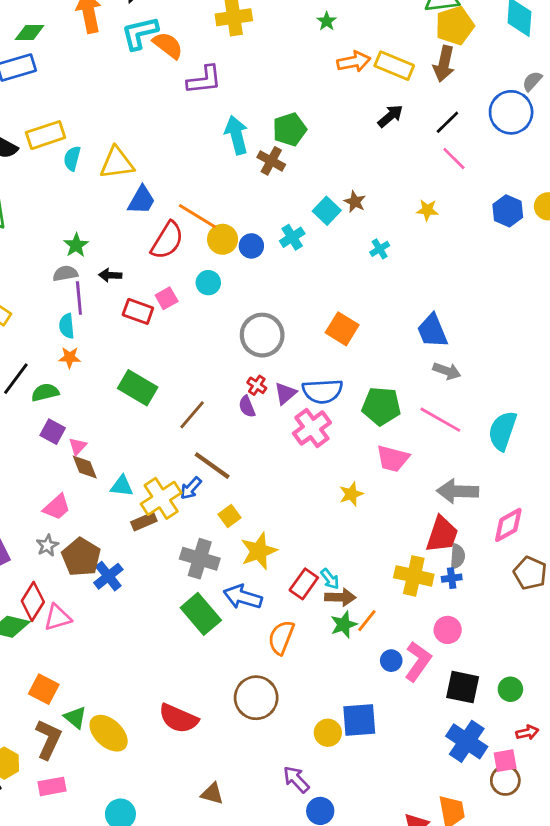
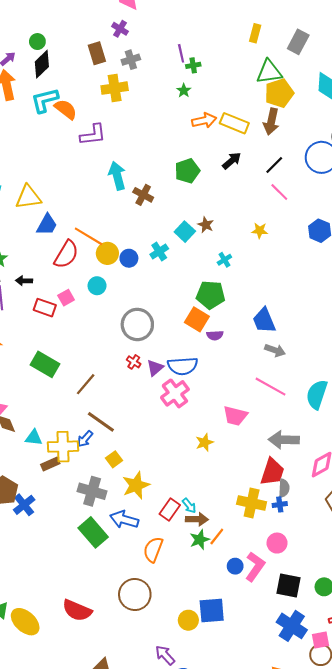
green pentagon: (290, 129) -> (187, 171), moved
green pentagon: (381, 406) -> (211, 295), moved
purple semicircle: (247, 407) -> (215, 335), moved, turned -70
yellow cross: (161, 498) -> (63, 447), turned 32

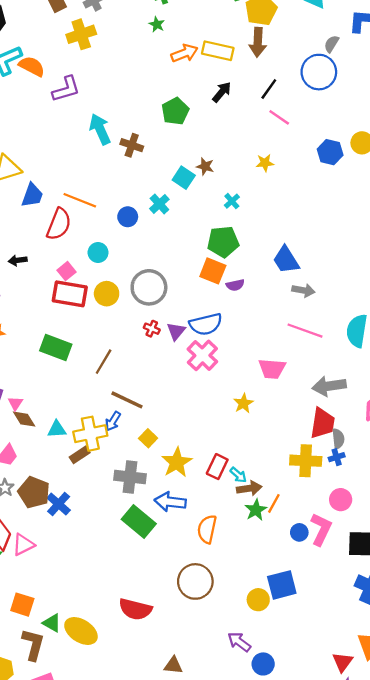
yellow circle: (107, 253) -> (107, 294), moved
red rectangle: (45, 308) -> (70, 294), moved, size x1.4
red rectangle: (170, 510) -> (217, 467), moved

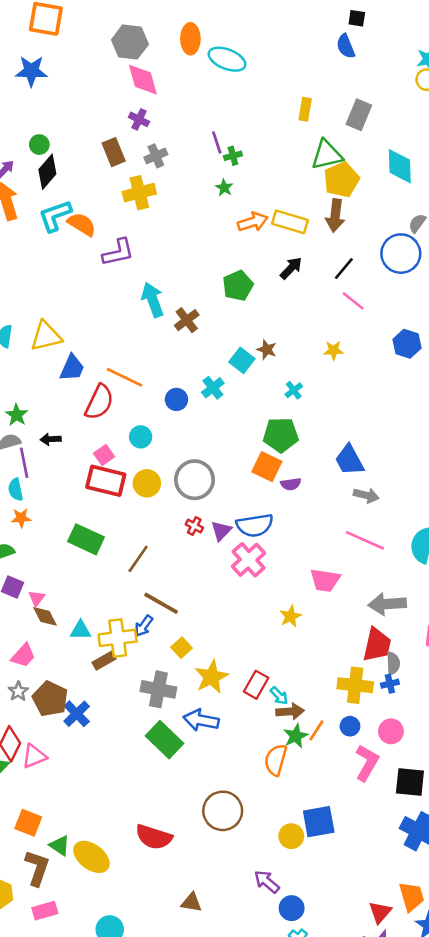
brown cross: (132, 145) -> (187, 320), turned 30
orange semicircle: (207, 529) -> (276, 760), moved
blue circle: (299, 532) -> (350, 726), moved

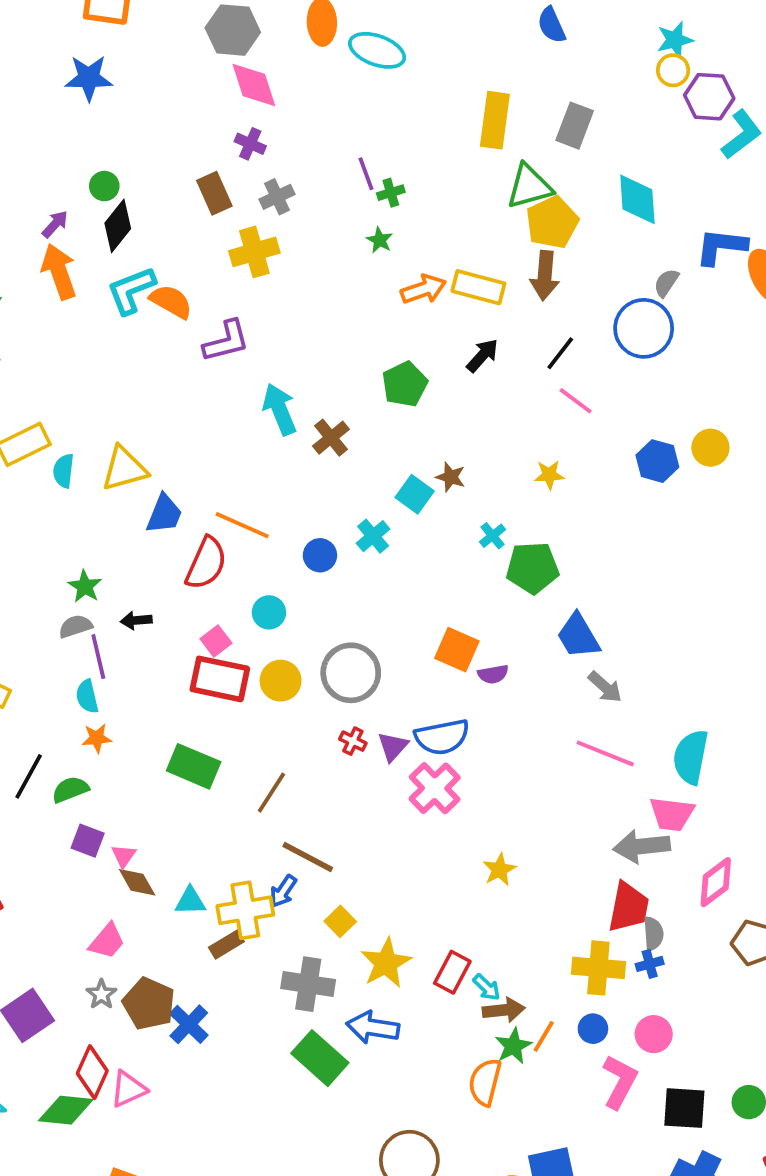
yellow rectangle: (305, 109) -> (495, 120), size x1.6
green pentagon: (281, 435) -> (533, 568), moved
gray arrow: (366, 495) -> (605, 687), turned 30
pink trapezoid: (325, 580) -> (672, 814), moved

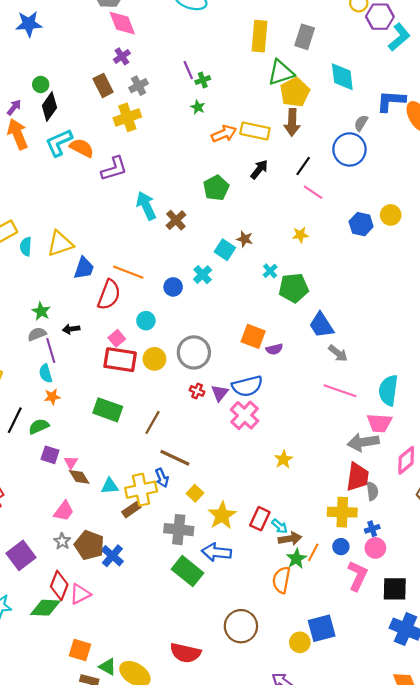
purple cross: (250, 144) -> (122, 56), turned 35
blue arrow: (283, 891) -> (162, 478), turned -54
blue cross: (650, 964) -> (372, 529), moved

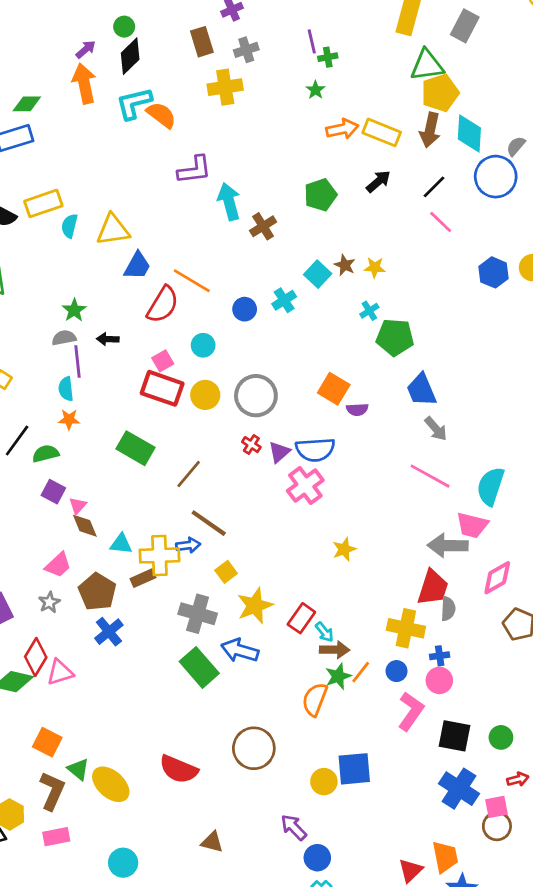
cyan diamond: (342, 77) -> (469, 134), moved
purple L-shape: (114, 169) -> (194, 170), moved
yellow star: (300, 235) -> (375, 267), moved
blue arrow: (162, 478) -> (188, 545), turned -84
brown pentagon: (89, 545) -> (97, 592), moved

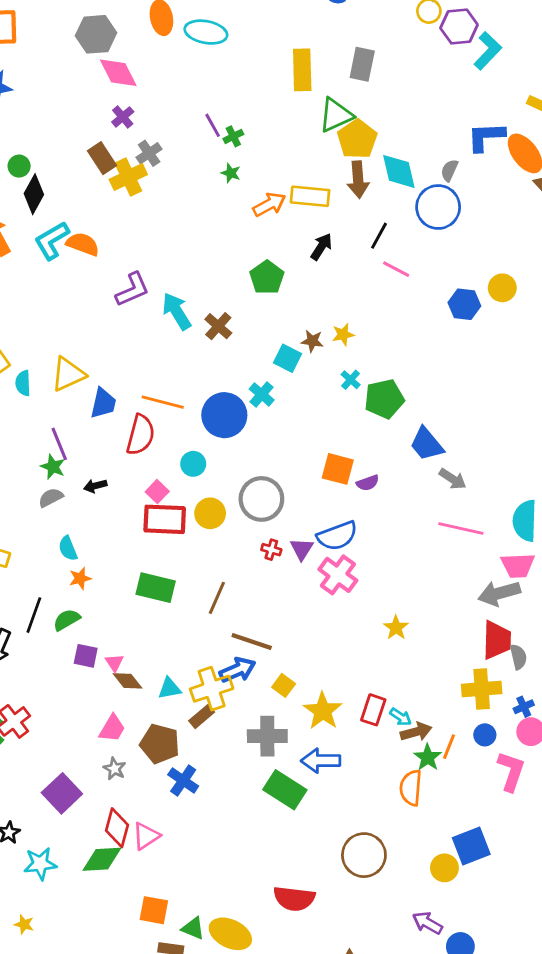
yellow cross: (225, 87) -> (128, 177), moved
blue circle: (245, 309) -> (224, 415), size x1.8
purple line: (78, 361) -> (59, 444), moved
blue arrow: (188, 545) -> (237, 670), size x1.4

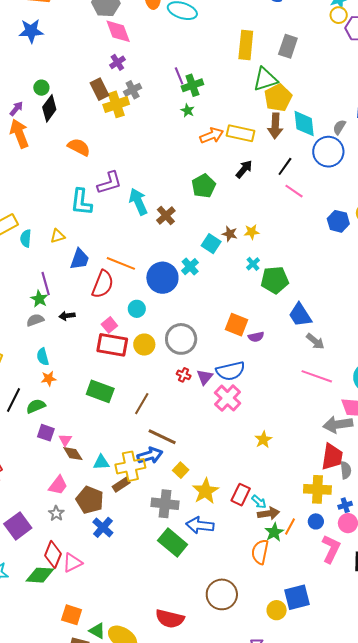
green cross: (233, 136) -> (192, 85), size x1.5
cyan L-shape: (52, 240) -> (81, 202), moved, turned -60
yellow triangle: (68, 374) -> (58, 236), size x0.6

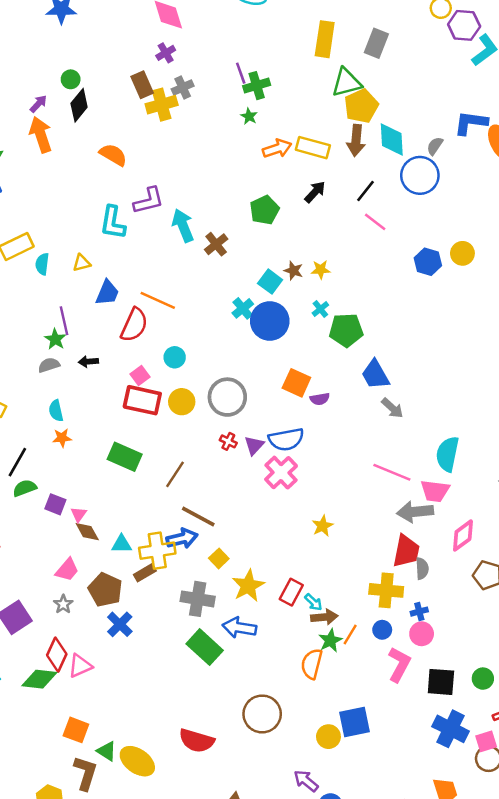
blue circle: (162, 278) -> (270, 321), moved
pink line: (317, 376) -> (392, 472), moved
green semicircle: (36, 406) -> (25, 488), moved

